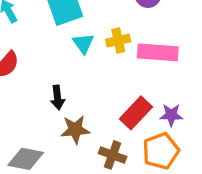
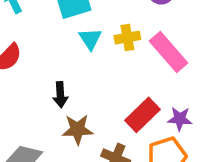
pink rectangle: (158, 52) -> (169, 52), turned 42

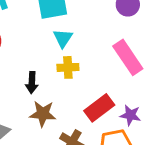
yellow cross: (127, 38) -> (68, 67), moved

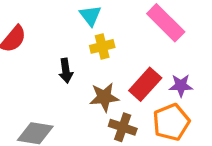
brown star: (43, 114) -> (104, 97), moved

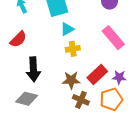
cyan triangle: (90, 16) -> (67, 29), turned 32
black arrow: (66, 71) -> (33, 69), moved, size x1.6

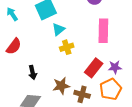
pink rectangle: (113, 38) -> (103, 31), turned 50
black arrow: (33, 69) -> (33, 72), size x0.6
brown star: (71, 80) -> (61, 86), moved

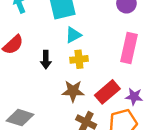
black arrow: (33, 72) -> (46, 60), moved
brown star: (61, 86) -> (73, 91), moved

